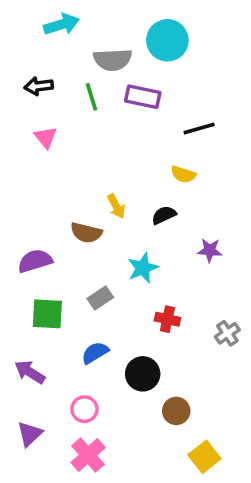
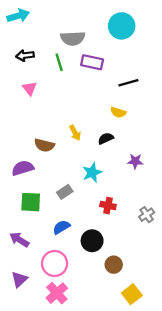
cyan arrow: (62, 24) -> (18, 16), moved
cyan circle: (167, 40) -> (122, 26), moved
brown semicircle: (86, 233) -> (44, 145), moved
pink circle: (84, 409) -> (55, 263), size x1.5

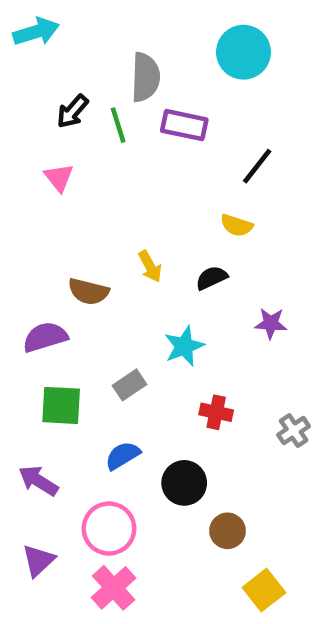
gray semicircle: (73, 38) -> (145, 77), turned -85
black arrow: (25, 55) -> (73, 111), moved, turned -42
black line: (128, 83) -> (257, 166), turned -36

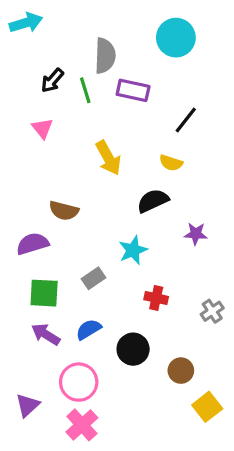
yellow arrow: (150, 266) -> (108, 158), moved, size x1.5
black semicircle: (212, 278) -> (153, 201), size x1.4
purple arrow: (38, 481) -> (46, 334), moved
brown circle: (228, 531) -> (181, 371), moved
yellow square: (264, 590) -> (207, 407), moved

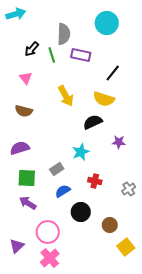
yellow semicircle: (171, 163) -> (104, 99), size x1.5
brown semicircle: (64, 211) -> (24, 111), moved
blue semicircle: (89, 329) -> (63, 191), moved

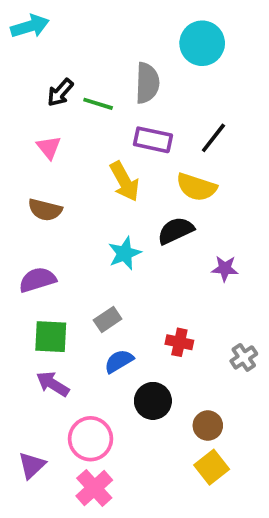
gray semicircle: (64, 34) -> (147, 83), moved
green line: (52, 55) -> (98, 104), turned -56
purple rectangle: (81, 55) -> (153, 140), moved
cyan star: (81, 152) -> (125, 253), moved
yellow square: (126, 247) -> (212, 467), moved

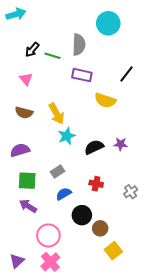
black line: (213, 138) -> (127, 74), moved
yellow arrow: (125, 181) -> (57, 114), moved
black semicircle: (176, 231) -> (94, 147), moved
brown circle: (208, 426) -> (100, 228), moved
purple triangle: (32, 465) -> (17, 261), moved

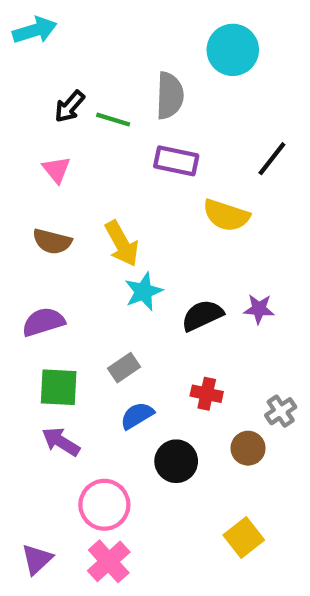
brown circle: (100, 228) -> (248, 448), moved

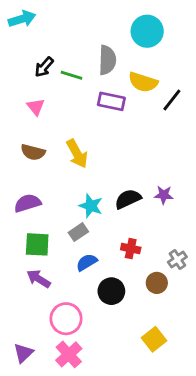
yellow semicircle: (226, 215) -> (143, 82), moved
cyan star: (144, 291) -> (91, 206), moved, turned -30

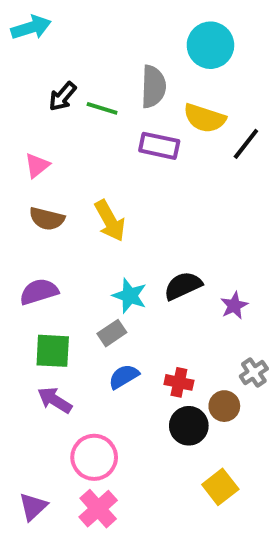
pink triangle: (36, 107) -> (37, 165), moved, turned 30
purple star: (164, 195) -> (234, 305), moved, turned -30
red cross: (131, 249) -> (179, 382), moved
black circle: (111, 291) -> (189, 426), moved

